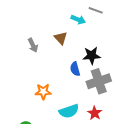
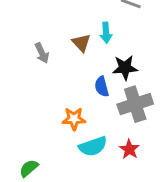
cyan arrow: (78, 20) -> (106, 33), moved, turned 64
orange star: (43, 92) -> (74, 119), moved

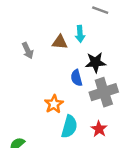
brown triangle: (81, 43) -> (60, 42), turned -42
orange star: (74, 119) -> (54, 104), turned -30
cyan semicircle: (93, 146) -> (69, 127), turned -55

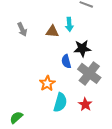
gray arrow: (28, 51) -> (22, 29), moved
gray cross: (104, 92) -> (89, 73), turned -35

